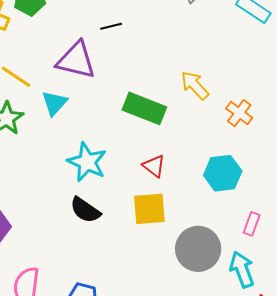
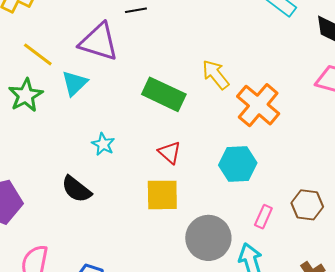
orange cross: (239, 113) -> (258, 105), size x1.6
cyan star: (87, 162) -> (103, 144), size x0.6
black semicircle: (85, 210) -> (76, 189), moved

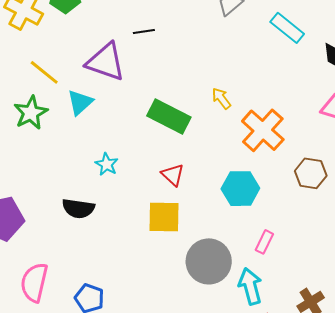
yellow arrow: (216, 75) -> (221, 98), size x0.7
black semicircle: (76, 189) -> (78, 208), turned -32
brown hexagon: (307, 205) -> (311, 173), moved

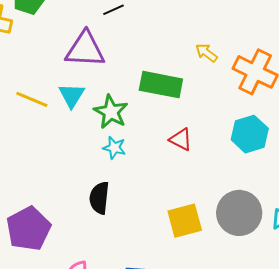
yellow line: (44, 72) -> (32, 99), moved
green star: (31, 113) -> (111, 112), moved
black semicircle: (78, 208) -> (99, 198), turned 104
yellow square: (164, 217) -> (185, 221), moved

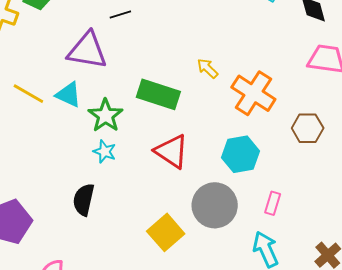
cyan triangle: (72, 95) -> (68, 95), turned -44
red triangle: (181, 139) -> (172, 151), size x1.5
gray circle: (239, 213) -> (215, 205), moved
yellow square: (185, 221) -> (166, 232), turned -33

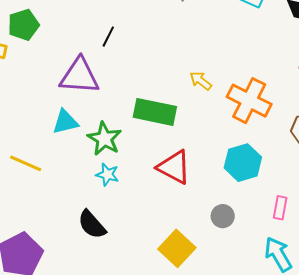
black line: (120, 14) -> (108, 37), turned -40
yellow line: (28, 94) -> (26, 163), moved
cyan triangle: (68, 95) -> (65, 122), turned -32
black semicircle: (84, 200) -> (92, 225), turned -48
gray circle: (215, 205) -> (223, 216), size x0.5

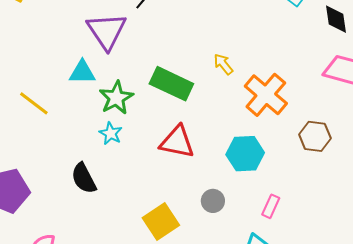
purple triangle: (79, 76) -> (107, 31), turned 39
red triangle: (174, 167) -> (177, 142), turned -30

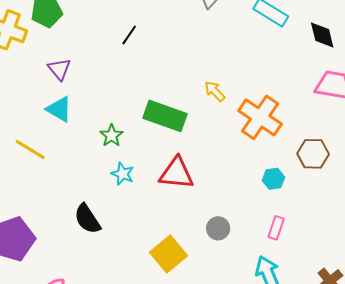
purple triangle: (107, 31) -> (59, 69), moved, size x0.6
cyan triangle: (82, 72) -> (59, 109), moved, turned 36
green star: (116, 98) -> (112, 136), size x0.7
cyan star: (111, 133) -> (123, 174), moved
cyan hexagon: (245, 154) -> (273, 179), moved, size x0.6

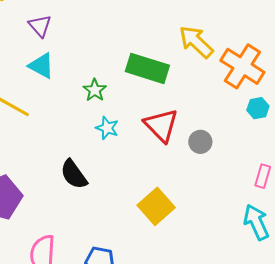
yellow arrow: (215, 91) -> (196, 42), size x1.6
red triangle: (177, 173) -> (161, 125), turned 42
cyan hexagon: (273, 179) -> (258, 108), moved
gray circle: (218, 228) -> (200, 142), moved

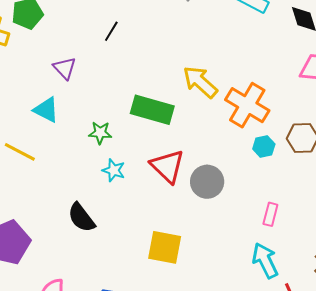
purple triangle: (40, 26) -> (65, 68), moved
green star: (95, 90) -> (100, 133), turned -30
gray circle: (200, 142) -> (207, 182), size x1.4
yellow square: (156, 206) -> (165, 247), turned -36

